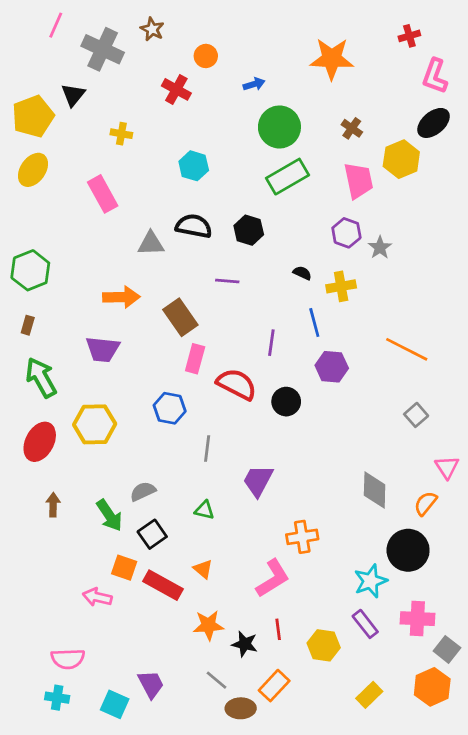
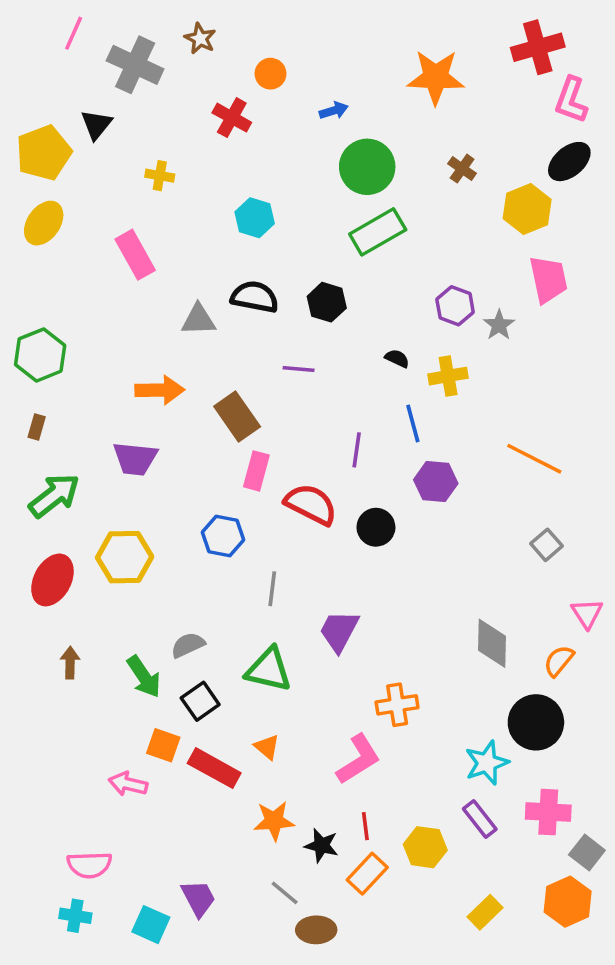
red cross: (409, 36) -> (538, 47), size x1.8
pink trapezoid: (358, 181) -> (548, 279), moved
green arrow: (41, 377) -> (54, 496), turned 81
green triangle: (204, 510) -> (269, 670), size x1.8
orange rectangle: (274, 686) -> (367, 874), moved

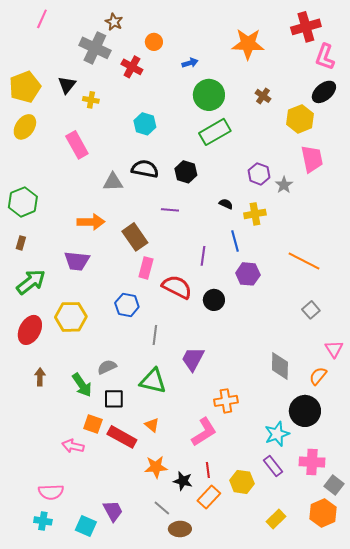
gray cross: (135, 65) -> (95, 48), moved
black triangle: (96, 125) -> (67, 85), moved
black square: (200, 701) -> (114, 399), turned 35

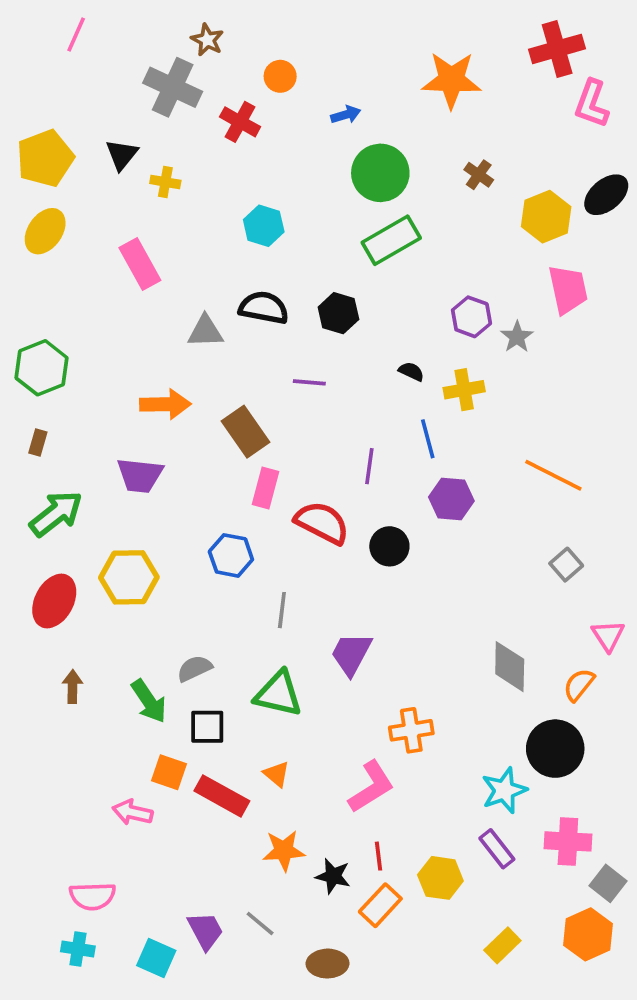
black ellipse: (324, 92) -> (606, 195), moved
gray line: (162, 508) -> (260, 923), moved

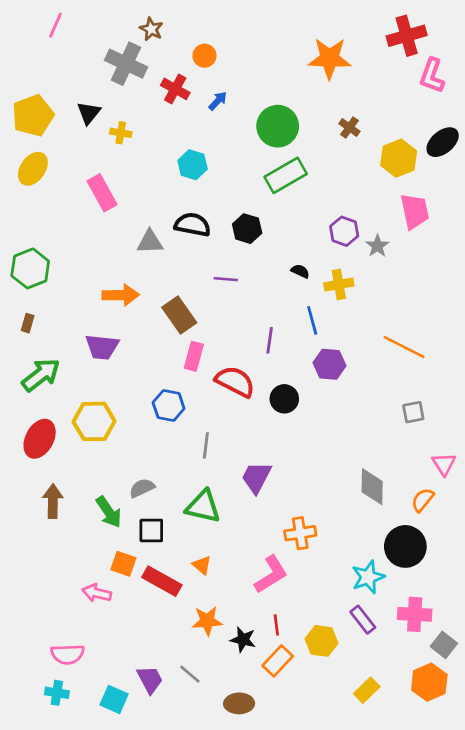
blue arrow: (346, 115) -> (218, 101), moved, turned -30
gray square: (566, 565) -> (413, 412), turned 30
brown arrow: (72, 687) -> (53, 501), size x1.4

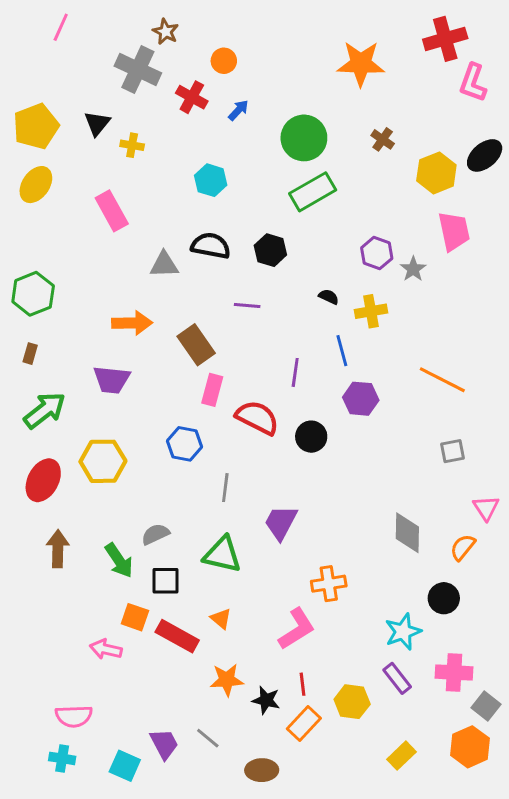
black circle: (405, 546) -> (444, 598), size x0.7

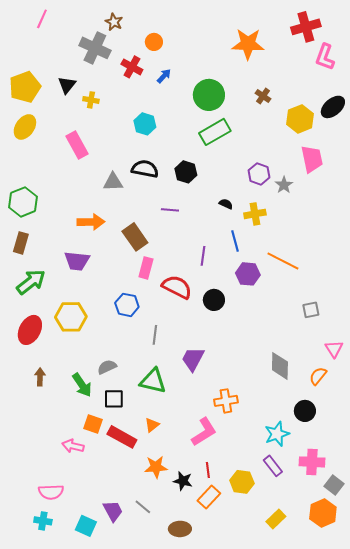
brown rectangle: (30, 354) -> (21, 243), size x1.5
orange line: (442, 380) -> (283, 261), moved
brown arrow: (58, 549) -> (40, 377), size x0.7
orange triangle: (221, 619) -> (152, 425), turned 42

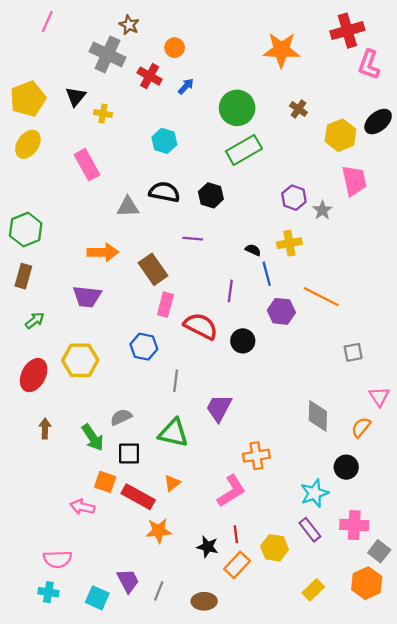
black semicircle: (226, 204) -> (253, 250), moved
green arrow: (31, 282) -> (35, 320), size x0.6
orange star: (156, 467) -> (159, 531), moved
gray line: (143, 507) -> (159, 591), moved, turned 72

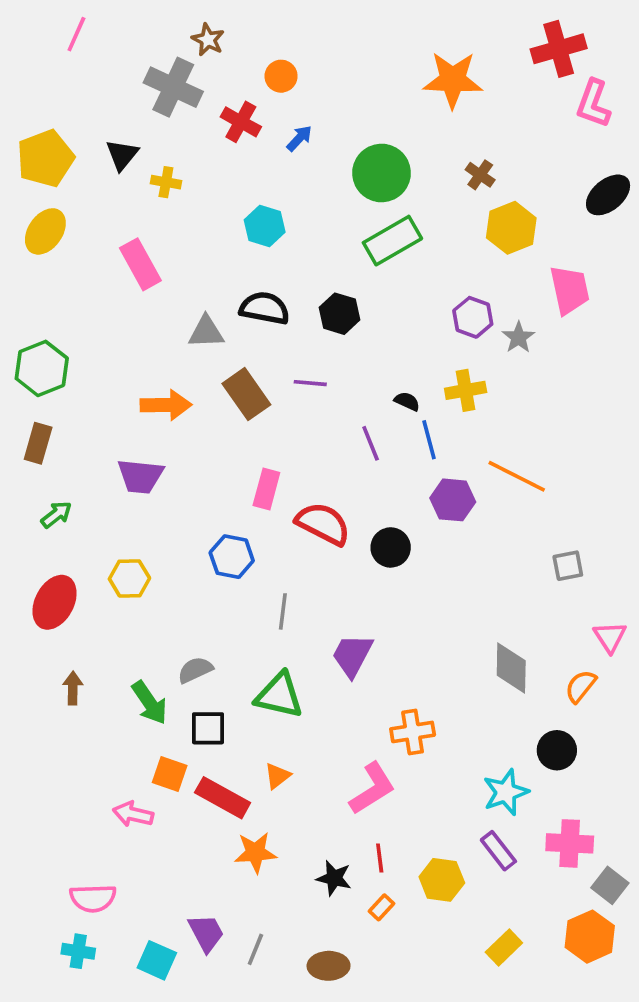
yellow hexagon: (341, 135) -> (511, 228), moved
brown rectangle: (153, 269) -> (246, 394), moved
purple line: (230, 291) -> (371, 443), moved, turned -30
yellow hexagon: (80, 360) -> (129, 579), size x0.7
orange rectangle: (237, 565) -> (381, 907), size x0.6

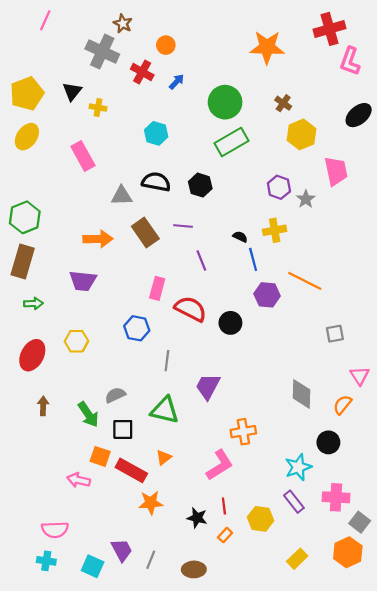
brown rectangle: (38, 443) -> (23, 262), size x1.4
purple line: (371, 443) -> (201, 260), moved
green arrow: (56, 515) -> (33, 304), turned 36

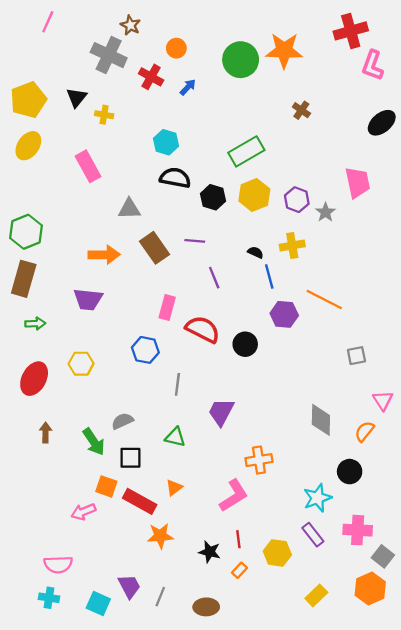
green circle: (225, 102) -> (241, 60), moved
yellow hexagon: (301, 134) -> (254, 195), moved
black semicircle: (156, 182) -> (175, 178), moved
green triangle: (165, 410) -> (175, 437), size x0.7
pink arrow: (79, 480) -> (83, 512), turned -35

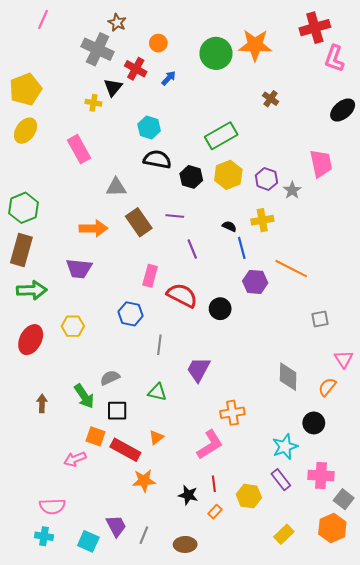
black triangle: (77, 98) -> (113, 87), moved
green arrow: (35, 324) -> (32, 290), size x1.6
brown arrow: (46, 433) -> (42, 403), moved

